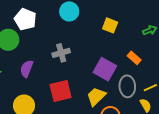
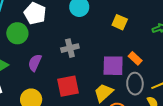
orange rectangle: (134, 58) -> (135, 58), moved
purple square: (105, 69) -> (113, 66), turned -30

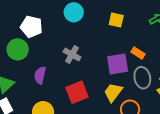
gray cross: (70, 48) -> (72, 54), turned -36

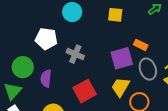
white pentagon: (31, 27) -> (46, 39), moved
green circle: (18, 49) -> (23, 67), moved

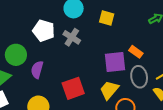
yellow square: (115, 15) -> (107, 18), moved
gray cross: (75, 54) -> (72, 37), moved

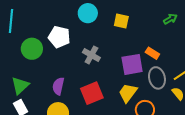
gray cross: (72, 37) -> (91, 55), moved
green circle: (16, 55) -> (32, 49), moved
purple semicircle: (37, 70) -> (58, 86), moved

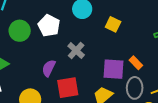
purple semicircle: (58, 86) -> (49, 68), moved

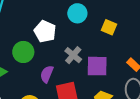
green circle: (20, 31) -> (23, 52), moved
purple square: (113, 69) -> (97, 66), moved

